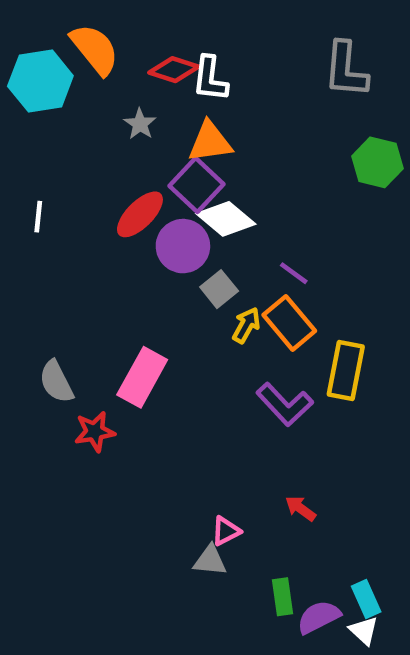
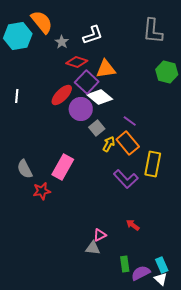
red diamond: (174, 70) -> (77, 62), moved
white L-shape: (210, 79) -> (93, 35), turned -115
gray star: (140, 124) -> (62, 42), moved
orange triangle: (210, 142) -> (106, 69), moved

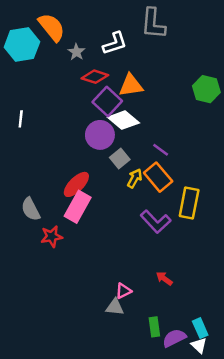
gray L-shape: (153, 31) -> (153, 23), moved
red ellipse: (62, 95) -> (76, 184), moved

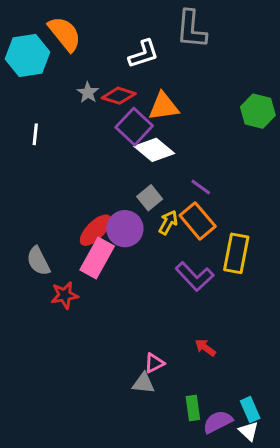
gray star: (76, 52) -> (88, 93), moved
white line: (21, 119) -> (35, 134), moved
purple circle: (100, 135) -> (125, 229), moved

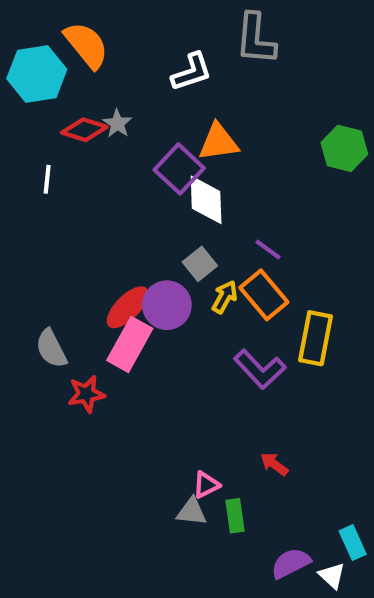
red diamond: (119, 96) -> (84, 130), moved
white diamond: (154, 150) -> (206, 200), turned 48
green rectangle: (193, 408) -> (235, 516), moved
cyan rectangle: (250, 410) -> (353, 543), moved

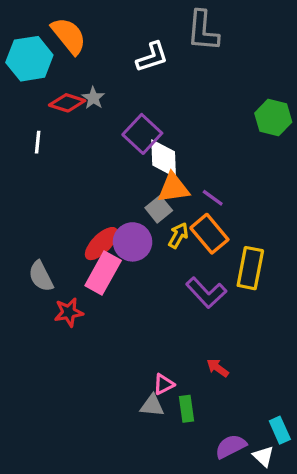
orange triangle: (218, 142) -> (173, 188), moved

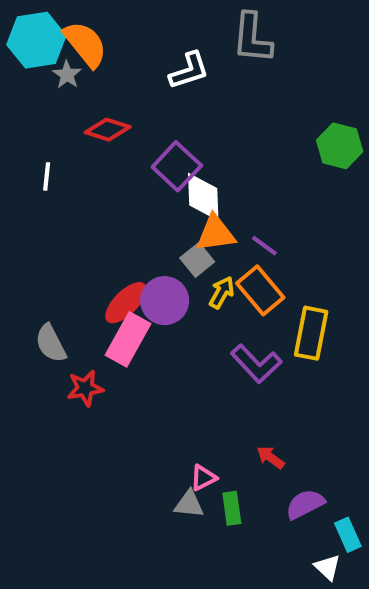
cyan hexagon: (29, 59) -> (36, 40), moved
gray star: (93, 98) -> (67, 75), moved
red diamond: (67, 103) -> (108, 130), moved
purple semicircle: (231, 446) -> (305, 504), moved

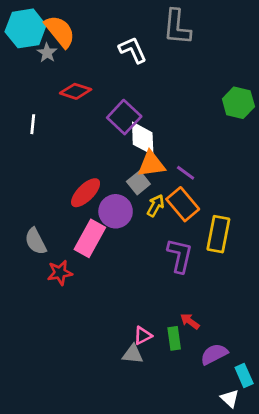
white L-shape: (189, 71) -> (133, 50), turned -96
red ellipse: (126, 303) -> (86, 193), moved
purple L-shape: (256, 364) -> (180, 256), turned -124
green rectangle: (232, 508) -> (174, 338), moved

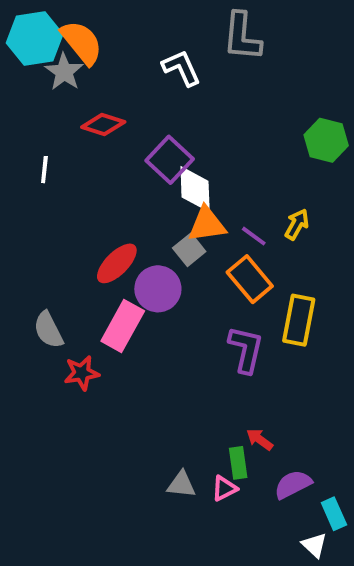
gray star: (47, 53) -> (64, 72), size x1.4
yellow arrow: (156, 206) -> (297, 224), moved
pink triangle: (143, 336) -> (224, 488), moved

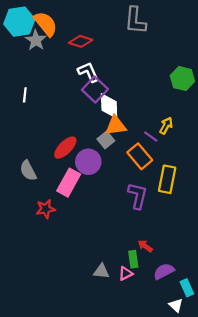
white L-shape: (181, 68) -> (88, 72), moved
red diamond: (103, 125) -> (81, 41), moved
purple line: (254, 236) -> (151, 137), moved
gray semicircle: (48, 330) -> (28, 171), moved

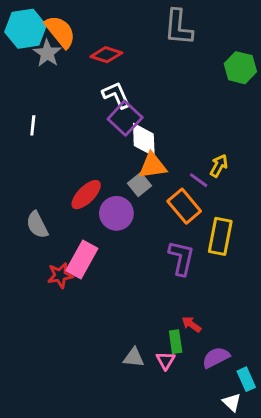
green hexagon: (182, 79) -> (240, 68), moved
pink rectangle: (69, 183) -> (82, 259), moved
pink triangle: (126, 273) -> (165, 360), turned -32

